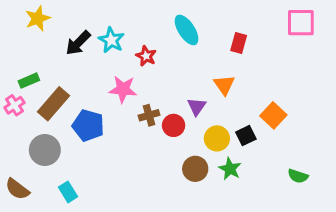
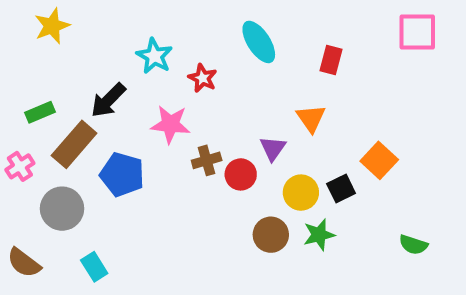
black arrow: (78, 43) -> (108, 100), moved
pink cross: (14, 105) -> (20, 166), moved
green star: (230, 169) -> (319, 235), turned 30

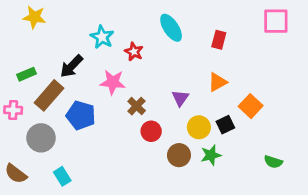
yellow star: (52, 26) -> (34, 17), turned 30
orange triangle: (311, 118) -> (217, 82), moved, turned 36
brown cross: (207, 160) -> (137, 106), turned -30
pink cross: (20, 166) -> (13, 110), turned 36
red circle: (241, 174) -> (151, 131), moved

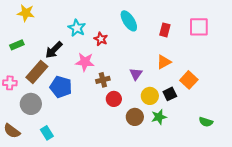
pink square: (276, 21) -> (199, 27), moved
green rectangle: (26, 74) -> (17, 45), moved
brown cross: (137, 106) -> (103, 80), turned 32

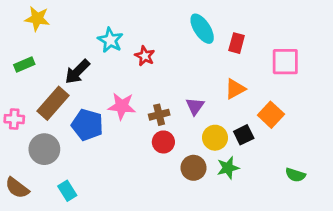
cyan ellipse: (129, 21) -> (202, 29), moved
pink square: (199, 27) -> (285, 62), moved
pink star: (85, 62) -> (122, 106), moved
brown cross: (103, 80) -> (159, 115), moved

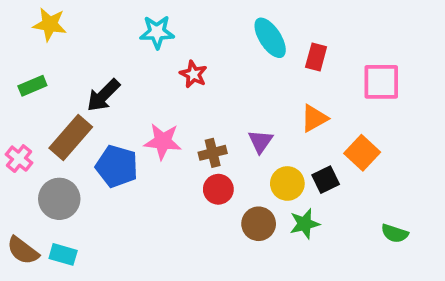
cyan star: (110, 40) -> (157, 32), moved, turned -30
pink cross: (14, 119) -> (19, 159), turned 36
cyan rectangle: (67, 191) -> (63, 254), moved, turned -42

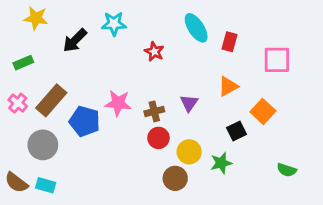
red star: (193, 74) -> (154, 52), moved
black arrow: (103, 95) -> (75, 40), moved
pink cross: (19, 159) -> (18, 103), moved
yellow circle: (287, 183) -> (189, 152), moved
brown circle: (259, 224) -> (175, 178), moved

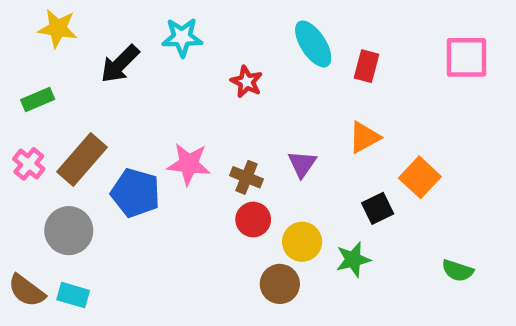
pink square: (277, 60) -> (466, 57), moved
brown cross: (154, 111) -> (247, 177), turned 36

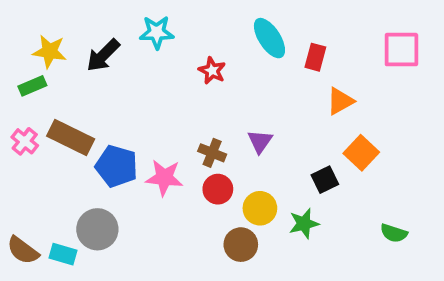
yellow star: (58, 28) -> (50, 51), moved
orange triangle: (364, 137) -> (340, 101), moved
brown rectangle: (82, 160) -> (71, 137), turned 75
pink star: (189, 164) -> (164, 178), moved
gray circle: (69, 231) -> (97, 229), moved

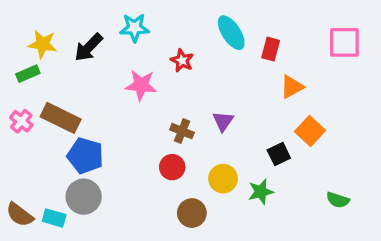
blue pentagon: (117, 166) -> (85, 156), moved
pink star: (164, 178) -> (141, 85), moved
red circle: (218, 189) -> (172, 167), moved
brown circle: (241, 245) -> (192, 213), moved

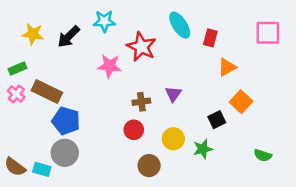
red star: (182, 61) -> (141, 47), size x1.6
green rectangle: (28, 74) -> (18, 69), moved
brown cross: (182, 131) -> (141, 102), turned -30

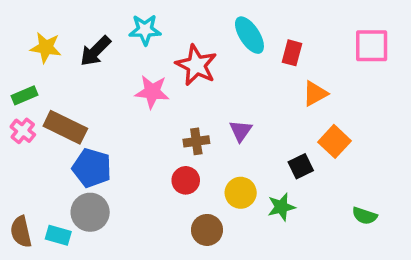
brown semicircle: (15, 167) -> (21, 232), turned 40

